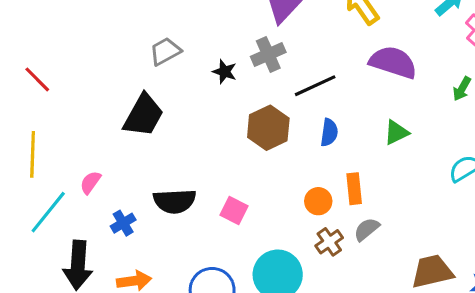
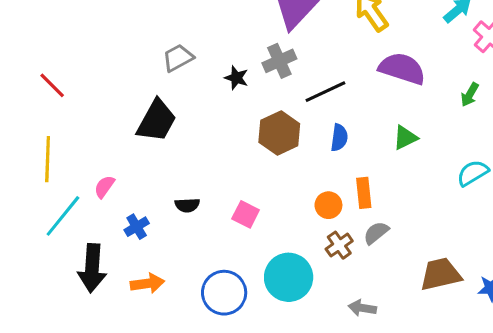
black semicircle: (175, 201) -> (187, 205), size x0.6

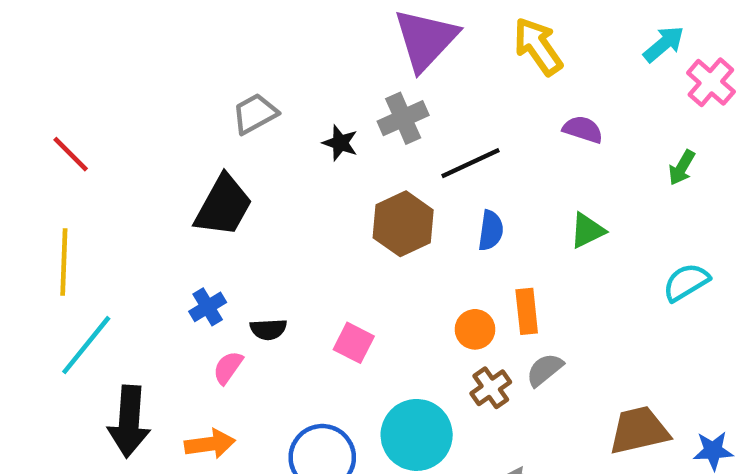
purple semicircle: (402, 69) -> (583, 129), size x0.6
pink semicircle: (104, 187) -> (228, 368), moved
blue cross: (137, 227) -> (208, 307), moved

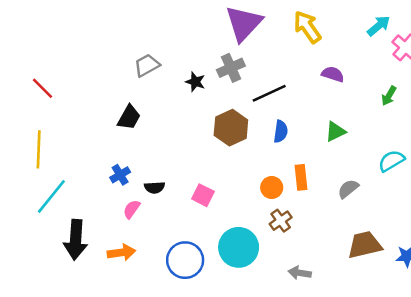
black trapezoid: (223, 206) -> (129, 117), size x0.7
gray semicircle: (545, 370) -> (348, 189), moved

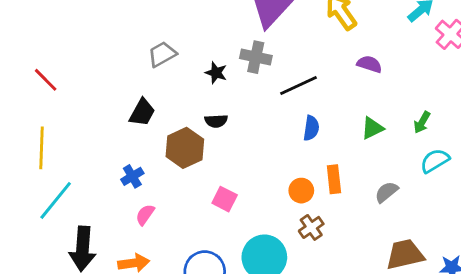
gray cross: (231, 68) -> (256, 57), turned 36
green arrow: (389, 96) -> (422, 122), moved
brown hexagon: (231, 128) -> (185, 148), moved
black semicircle: (155, 188) -> (216, 121), moved

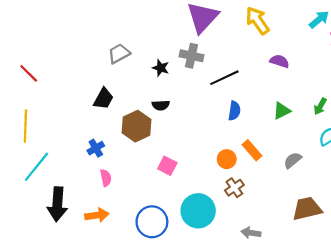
orange rectangle: (334, 179) -> (252, 150), turned -35
pink semicircle: (145, 215) -> (106, 178), turned 133

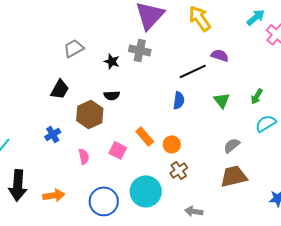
black line: (224, 78) -> (193, 71), moved
green triangle: (282, 111) -> (222, 100), turned -42
orange rectangle: (252, 150) -> (145, 136), moved
pink semicircle: (106, 178) -> (84, 156), moved
brown trapezoid: (307, 209) -> (234, 176), moved

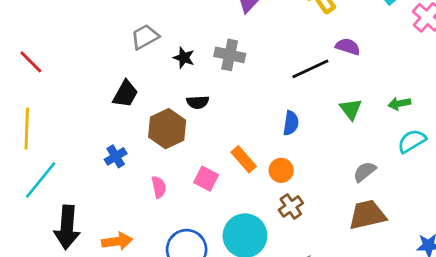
gray cross: (140, 50) -> (230, 55), moved
black star: (112, 61) -> (184, 58), moved
green arrow: (257, 96) -> (399, 104), turned 49
blue semicircle: (179, 100) -> (291, 123), moved

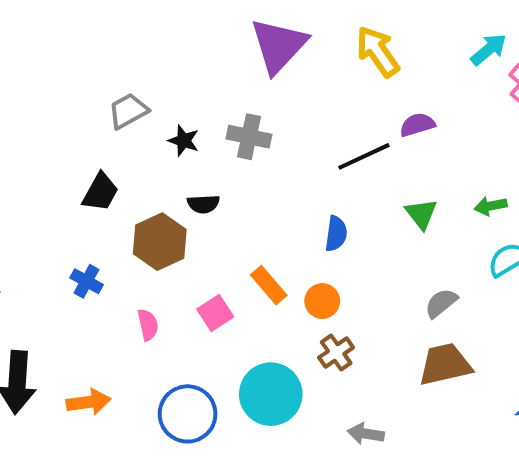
purple semicircle: (348, 47) -> (417, 125), turned -35
blue cross: (116, 156) -> (87, 281), turned -30
pink square: (206, 179) -> (215, 313), turned 30

